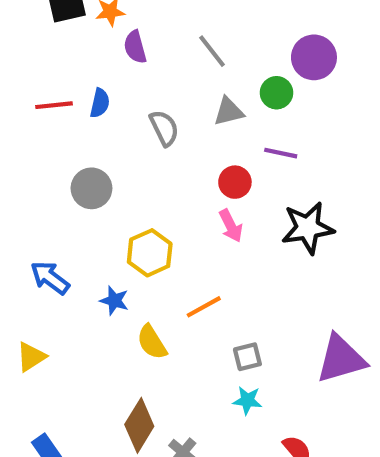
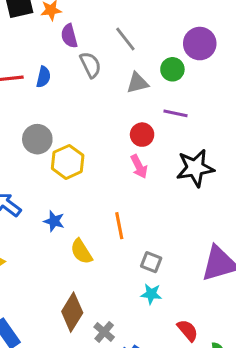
gray semicircle: (164, 128) -> (90, 65), moved
yellow hexagon: (150, 253) -> (68, 162), moved
orange line: (204, 307) -> (119, 226), turned -72
gray square: (247, 357) -> (151, 262), turned 35

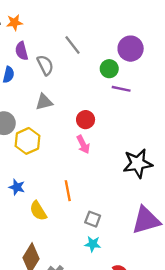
purple semicircle: (69, 36) -> (22, 51), moved
gray triangle: (138, 83) -> (44, 102), moved
purple line: (175, 113) -> (121, 89), moved
black star: (195, 168) -> (138, 163), moved

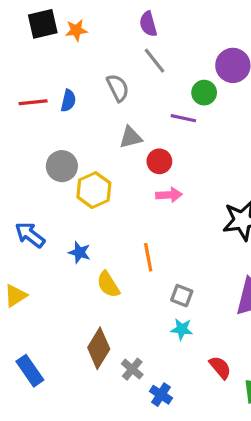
purple semicircle: (22, 51) -> (148, 24), moved
purple line: (121, 89) -> (183, 118), moved
gray triangle: (44, 102) -> (131, 137), moved
red circle: (86, 120) -> (159, 161), moved
pink arrow: (83, 144) -> (169, 195), turned -66

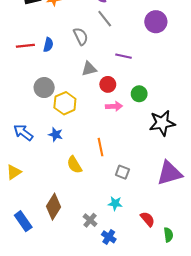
green circle: (204, 93) -> (139, 94), moved
blue star: (79, 252) -> (56, 135), moved
cyan star: (182, 329) -> (115, 203), moved
brown diamond: (99, 348) -> (54, 207), moved

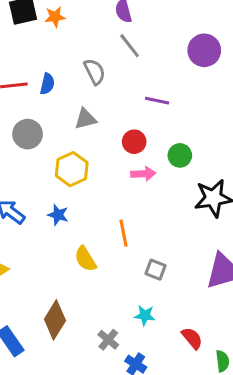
gray triangle: (89, 69) -> (85, 119), moved
gray circle: (44, 88) -> (28, 134), moved

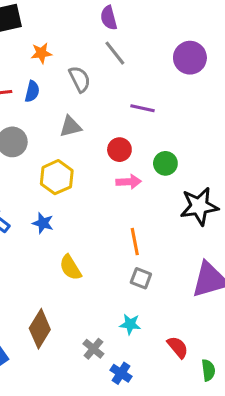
orange star: (55, 17) -> (41, 53), moved
orange line: (124, 233) -> (135, 242), moved

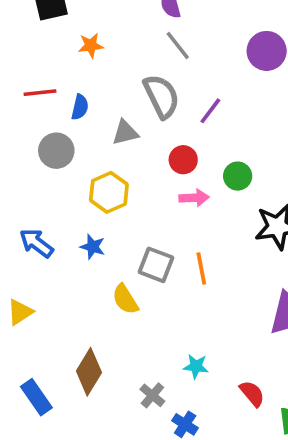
gray semicircle: (80, 79) -> (161, 96), moved, size x1.4
blue semicircle: (32, 91) -> (80, 107), moved
purple line: (142, 108) -> (210, 111), turned -65
gray square: (141, 278) -> (156, 265), moved, size x1.4

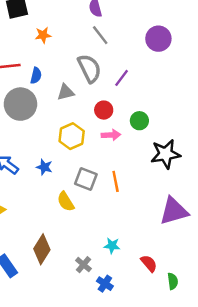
gray circle: (56, 151) -> (20, 104), size x1.4
yellow hexagon: (109, 192) -> (72, 136), moved

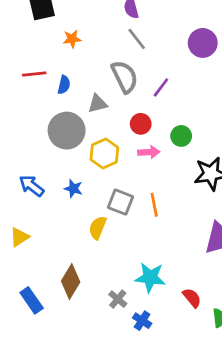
gray circle: (20, 104) -> (67, 131), moved
yellow semicircle: (66, 202) -> (98, 228), turned 54
cyan star: (112, 246) -> (150, 278), size x1.6

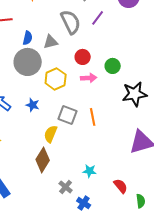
blue semicircle: (64, 85) -> (28, 38), moved
purple line: (161, 87) -> (98, 18), moved
cyan star: (150, 278) -> (90, 171), size x0.6
brown diamond: (71, 282) -> (43, 160), moved

